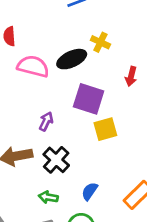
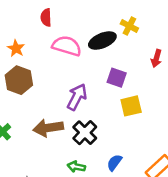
purple square: (89, 99) -> (117, 78), size x0.7
purple arrow: (46, 121) -> (77, 97), size x1.5

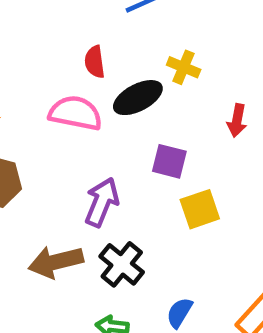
red semicircle: (46, 17) -> (95, 62), moved

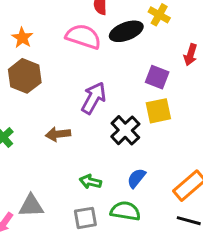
purple square: (169, 161) -> (157, 77), moved
brown arrow: (56, 262) -> (58, 134), size x0.7
black cross: (122, 264) -> (125, 130), moved

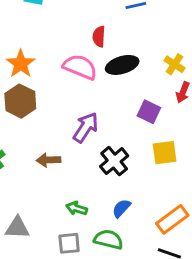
yellow cross: (159, 15) -> (174, 64), moved
orange star: (22, 38) -> (21, 64), size x1.4
yellow square: (158, 111) -> (165, 153), moved

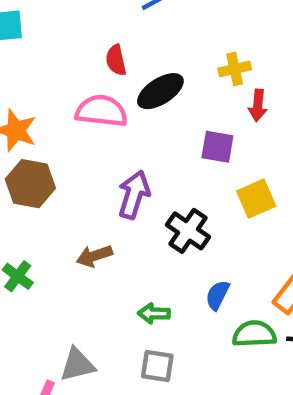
yellow cross: (174, 64) -> (235, 69), turned -30
green semicircle: (108, 239) -> (254, 334), moved
gray square: (69, 243) -> (157, 366), turned 30

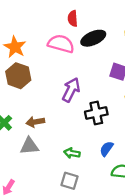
black cross: (188, 231) -> (96, 113), turned 35
brown arrow: (94, 256) -> (35, 122), moved
gray triangle: (77, 365) -> (29, 146), moved

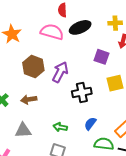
brown hexagon: (18, 76) -> (33, 67), moved
gray triangle: (29, 146) -> (23, 130), moved

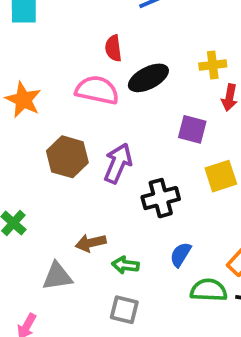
brown arrow: (29, 99) -> (91, 243), moved

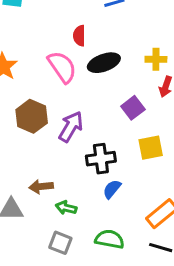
pink semicircle: (97, 90) -> (62, 67), turned 36
purple square: (192, 129) -> (133, 108), turned 30
blue semicircle: (181, 255) -> (112, 189), moved
green semicircle: (209, 290) -> (110, 239), moved

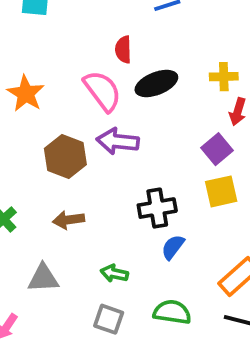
purple square: (133, 108) -> (217, 149), moved
purple arrow: (71, 127) -> (118, 141), moved, turned -112
brown arrow: (41, 187) -> (69, 220), moved

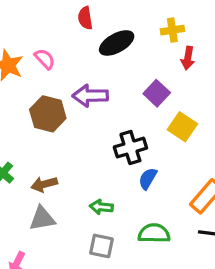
pink semicircle: (102, 91) -> (45, 59), moved, size x0.6
purple square: (217, 149) -> (157, 93), moved
yellow square: (221, 191) -> (182, 127), turned -36
brown arrow: (69, 220) -> (44, 184), moved

